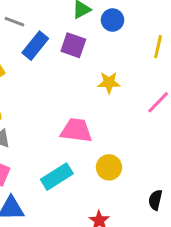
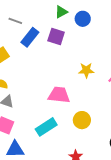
yellow star: (109, 83) -> (86, 70), moved

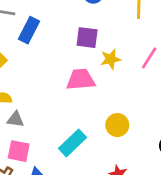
purple square: (56, 37) -> (87, 38), moved
pink trapezoid: (59, 95) -> (81, 79), moved

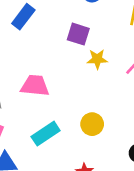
pink trapezoid: (81, 79) -> (35, 86), moved

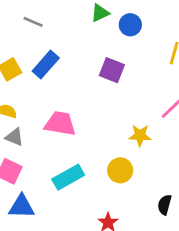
blue rectangle: (23, 17) -> (46, 65), moved
yellow star: (97, 59) -> (140, 135), moved

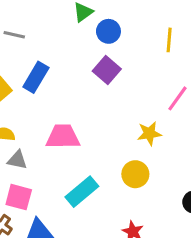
blue circle: (130, 25) -> (108, 31), moved
purple square: (112, 70) -> (107, 70), turned 30

